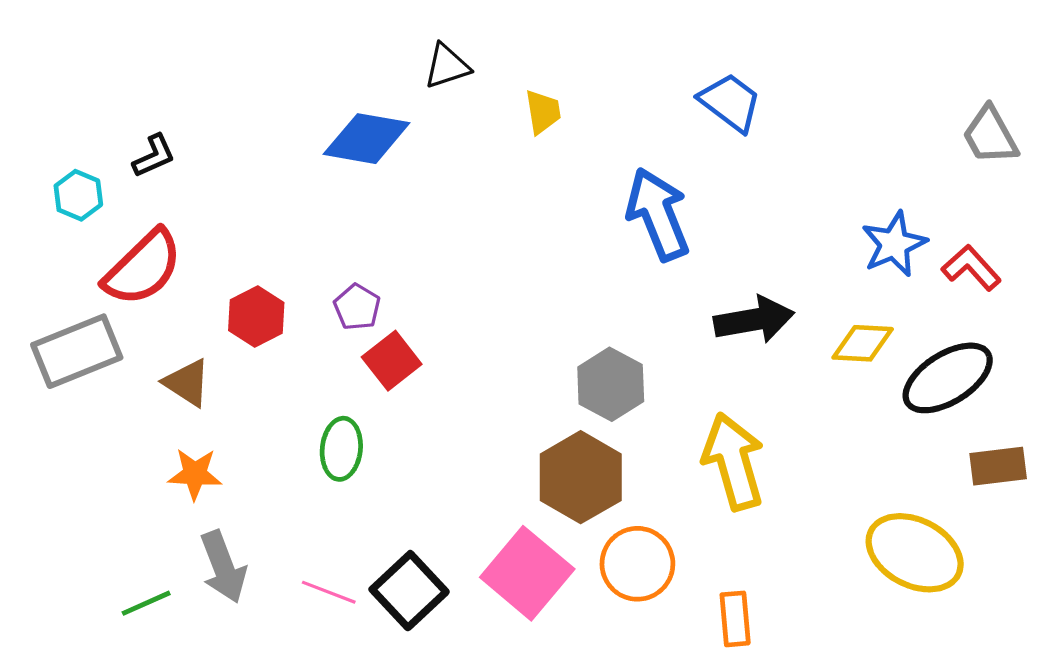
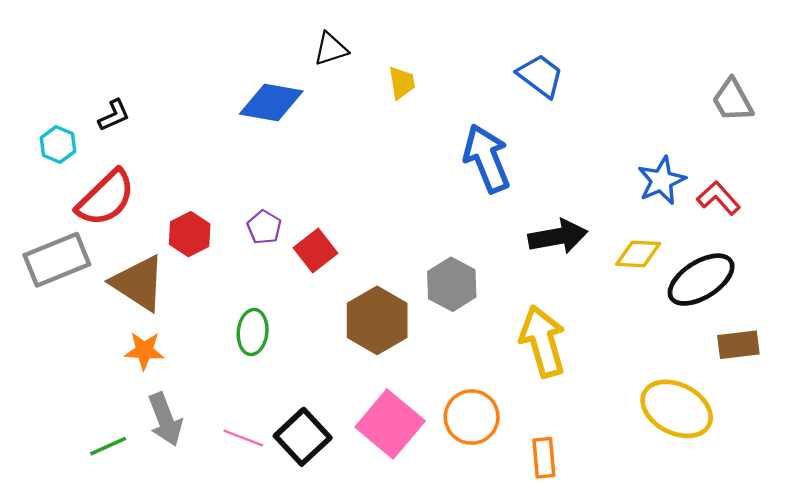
red square: (392, 361) -> (315, 250), moved
brown triangle: (187, 383) -> (138, 283), size x1.6
brown hexagon: (581, 477) -> (377, 320), moved

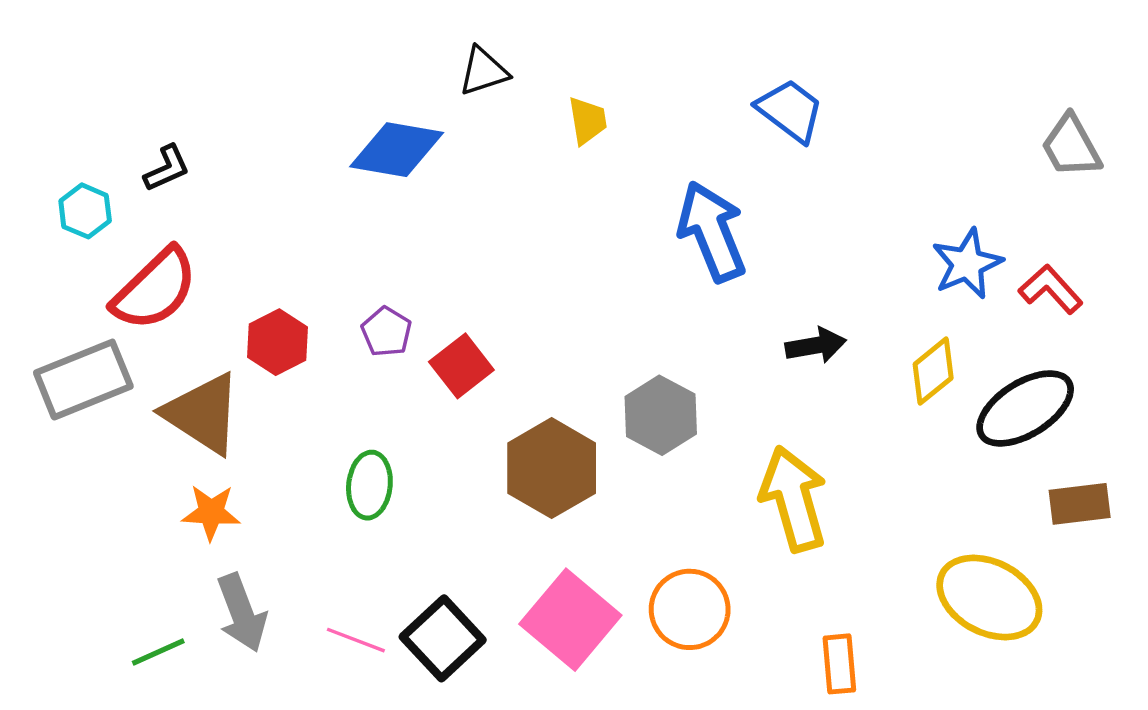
black arrow: (558, 236) -> (816, 345), size x0.7
yellow diamond: (638, 254) -> (933, 371), turned -42
orange rectangle: (544, 458) -> (839, 664), moved

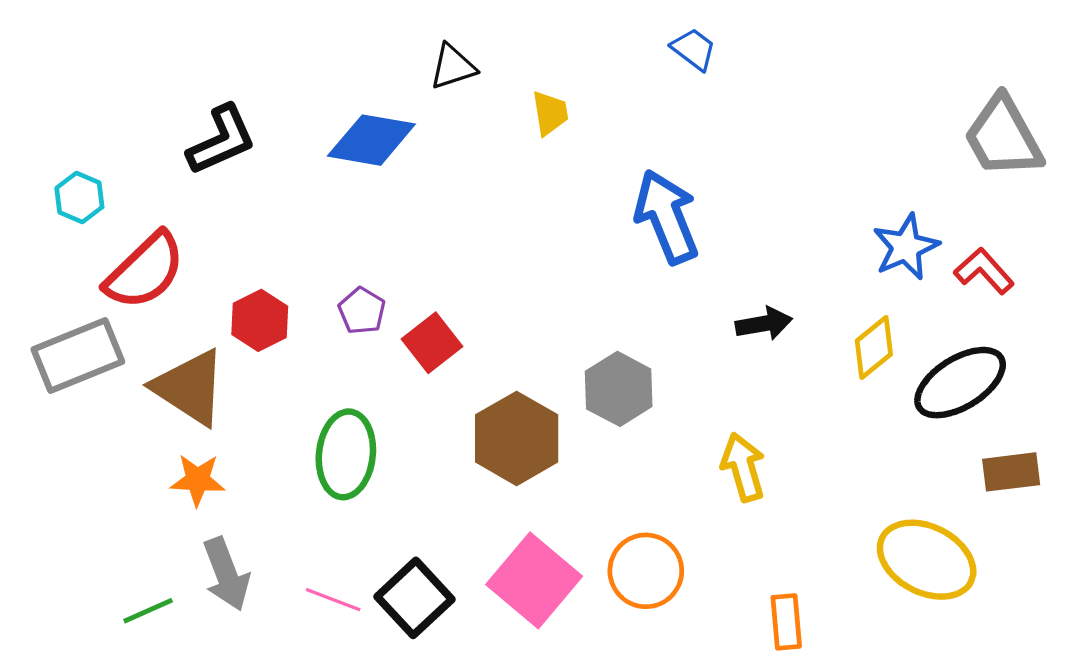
blue trapezoid: (790, 110) -> (694, 49), moved, size x0.7
gray trapezoid: (1071, 146) -> (1003, 137), size x1.4
black L-shape: (167, 168) -> (221, 140), moved, size x1.6
green ellipse: (369, 485) -> (346, 454), size x1.4
yellow arrow: (793, 499) -> (743, 467), size x0.7

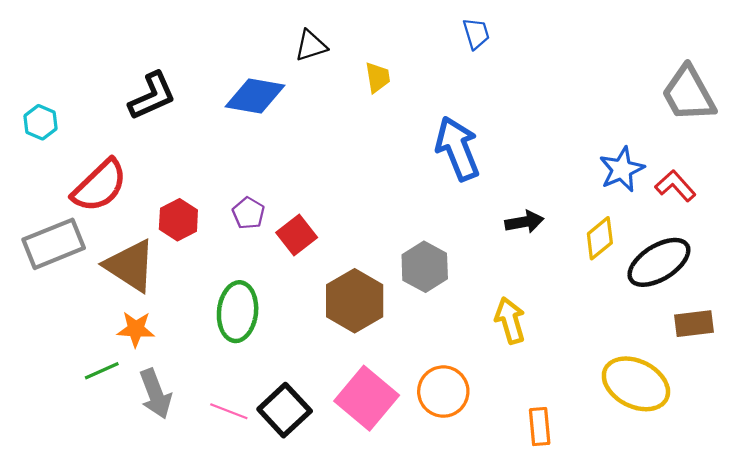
blue trapezoid: (694, 49) -> (476, 34), turned 36
cyan hexagon: (79, 198) -> (40, 122), moved
green line: (148, 611) -> (102, 371), moved

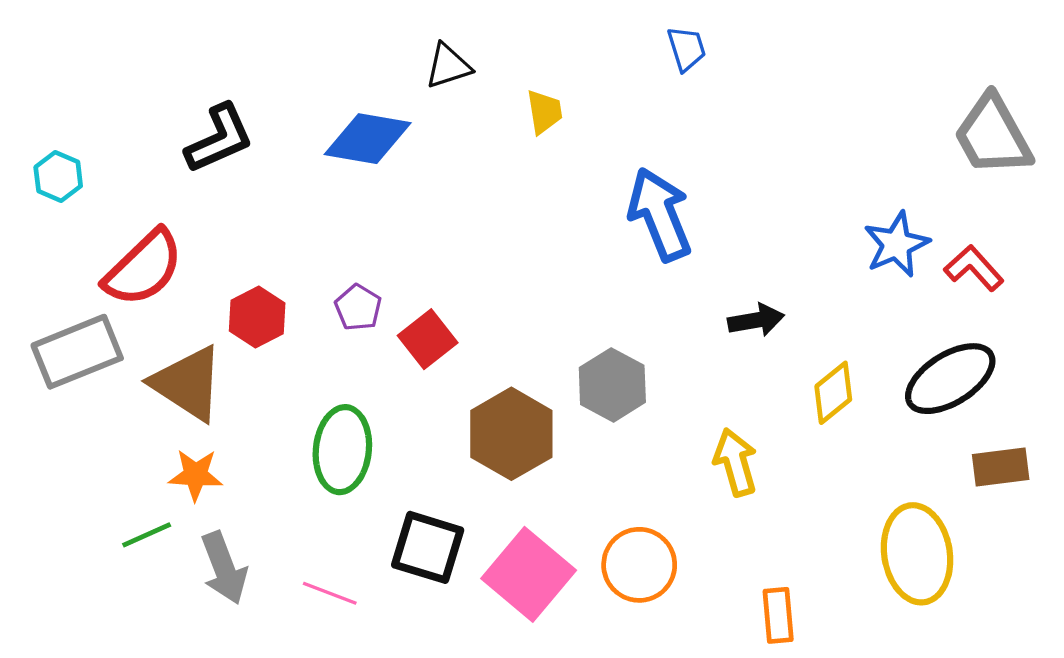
yellow diamond: (600, 238) -> (833, 393), moved
yellow ellipse: (636, 384) -> (917, 554), turned 54
black square: (285, 410) -> (428, 547), moved, turned -30

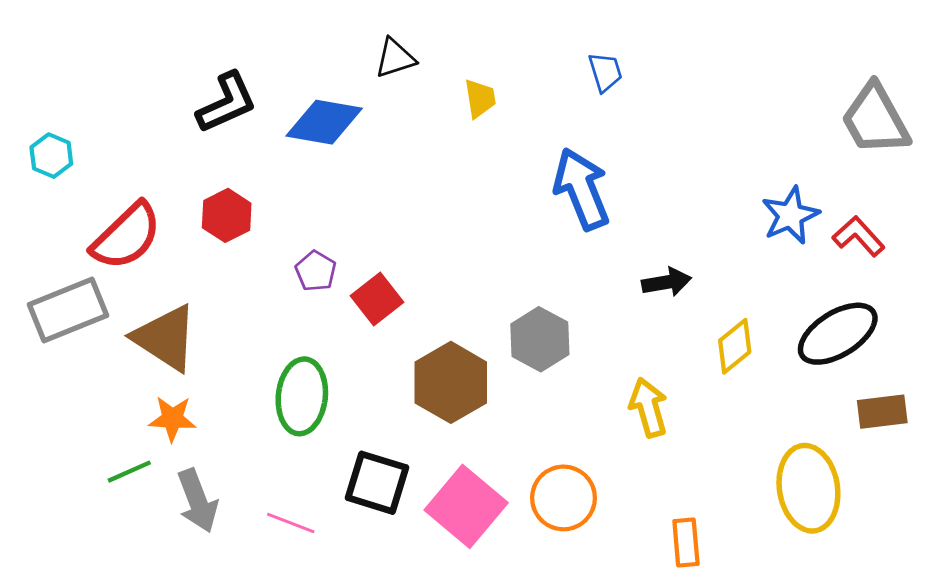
blue trapezoid: (687, 49) -> (605, 72), moved
black L-shape: (219, 139) -> (227, 103), moved
red hexagon: (257, 317) -> (227, 215), moved

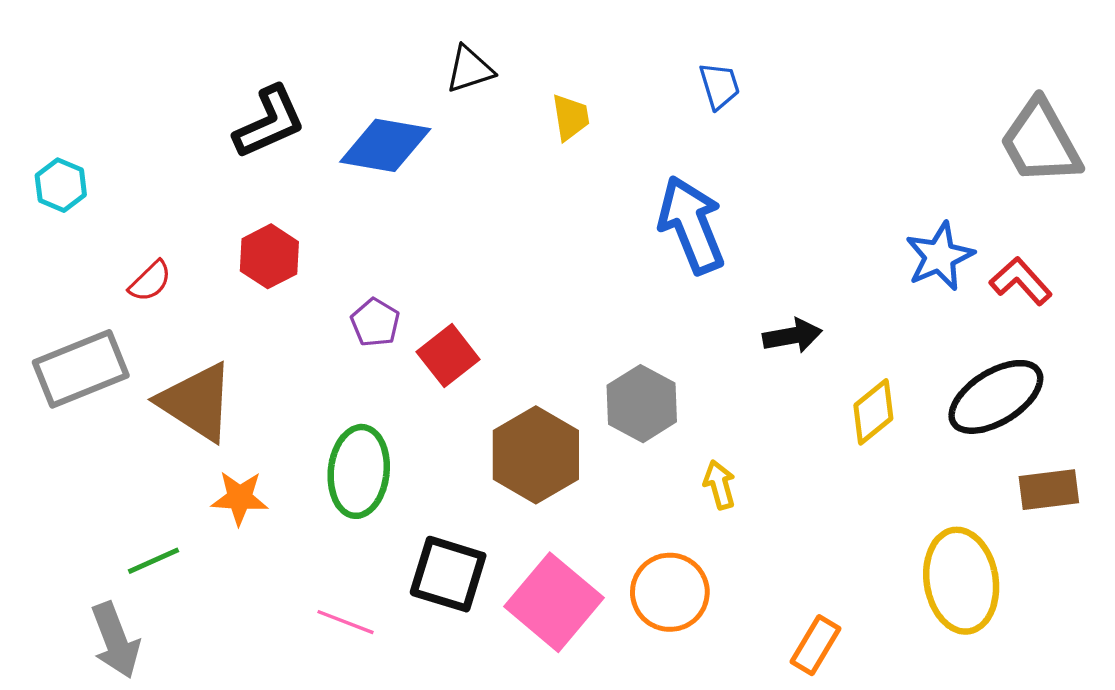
red semicircle: (126, 236) -> (150, 281), size x0.5
yellow arrow: (648, 407) -> (720, 485), moved, size x0.7
orange star: (172, 419) -> (240, 498), moved
gray arrow: (197, 501) -> (115, 640), moved
orange rectangle: (686, 542) -> (815, 645), turned 36

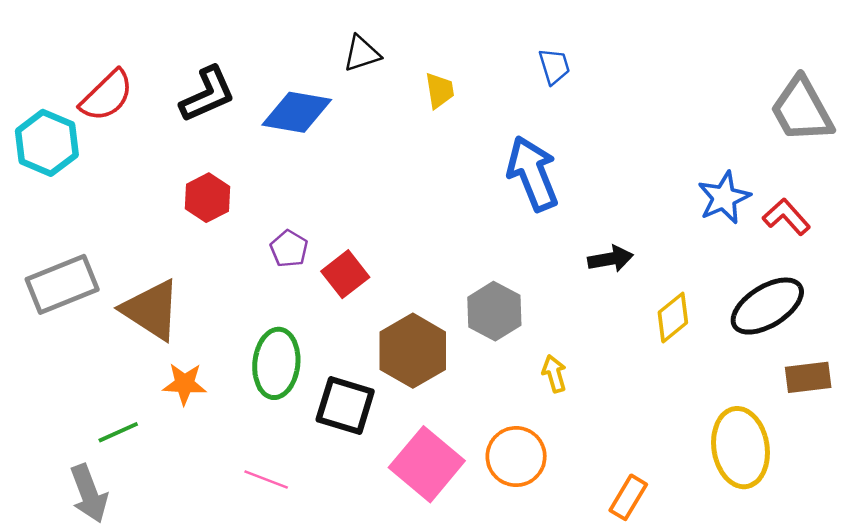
cyan hexagon: (61, 185) -> (47, 143), size x1.6
red semicircle: (150, 281) -> (107, 96), moved, size x1.6
black square: (448, 574) -> (345, 406), moved

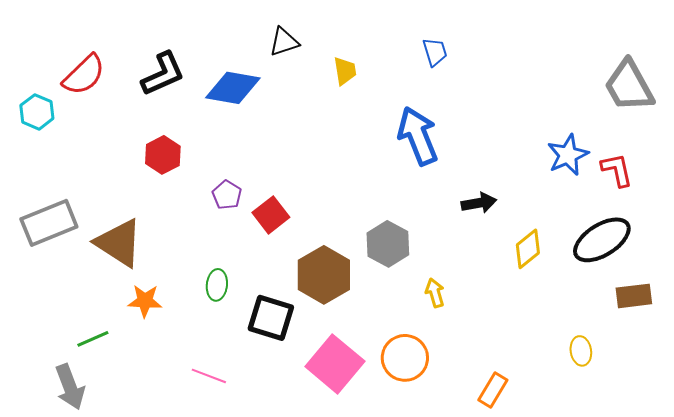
cyan hexagon: (47, 143) -> (37, 112), size x0.7
red L-shape: (786, 217) -> (617, 170), turned 30
green ellipse: (276, 363) -> (217, 285), size x0.6
yellow ellipse: (741, 448) -> (581, 351), size x0.5

